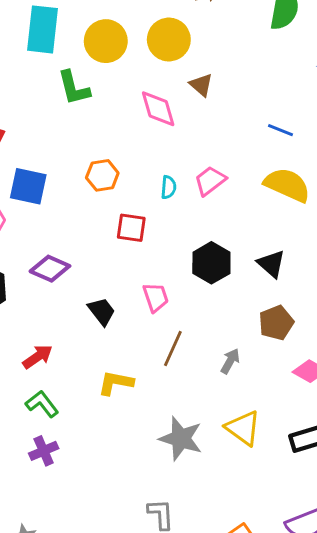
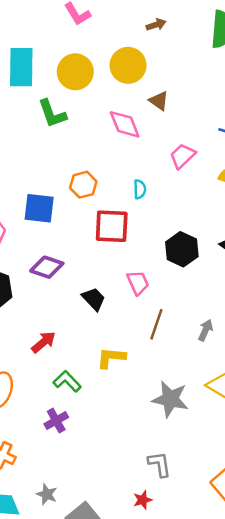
pink trapezoid: (210, 181) -> (183, 156), moved
blue square: (28, 186) -> (39, 208), moved
red square: (131, 228) -> (112, 226), size x1.4
green L-shape: (42, 404) -> (67, 381), moved

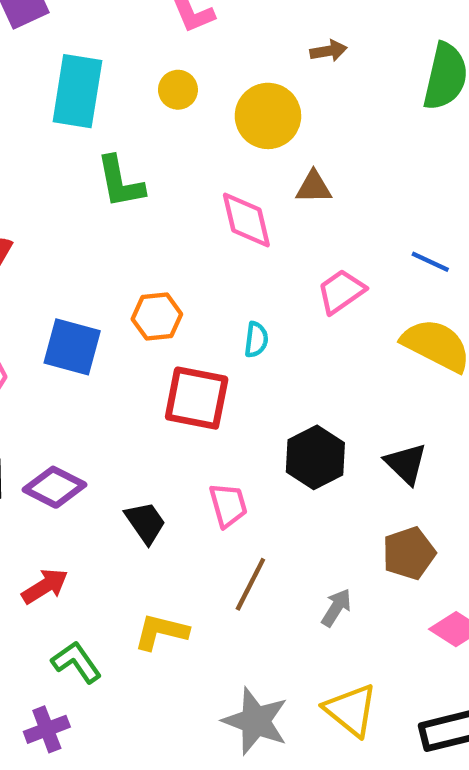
yellow circle: (75, 72) -> (178, 90), moved, size x0.6
brown triangle: (159, 101) -> (314, 187), turned -45
purple diamond: (47, 267) -> (54, 487), moved

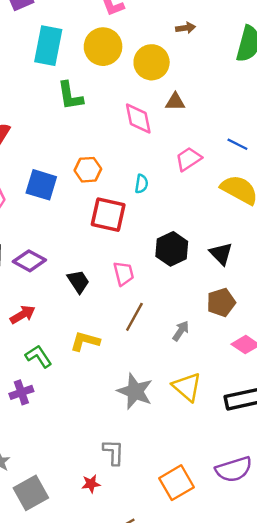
yellow circle: (178, 90) -> (103, 47), size x1.8

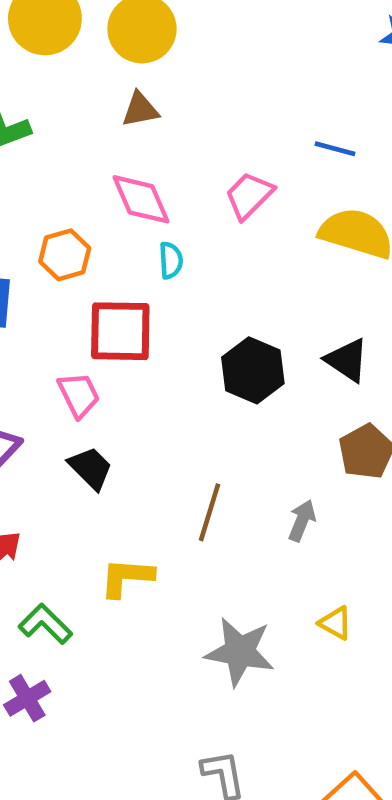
brown triangle: (175, 102) -> (140, 110), moved
pink diamond: (138, 119) -> (141, 199), moved
pink trapezoid: (124, 273) -> (79, 395), moved
yellow triangle: (187, 387) -> (335, 623), size x0.6

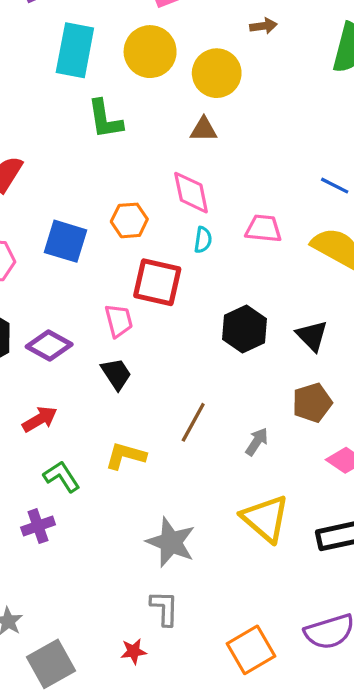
pink trapezoid: (249, 195) -> (263, 229), moved, turned 39
yellow triangle: (335, 623) -> (265, 518), size x2.0
gray star: (240, 652) -> (171, 542), moved

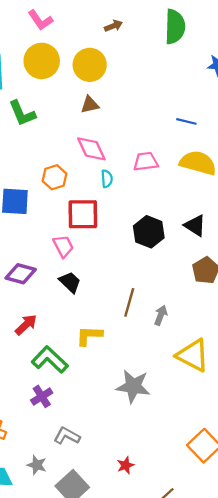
gray arrow: (257, 442) -> (161, 315), moved
green L-shape: (62, 477) -> (50, 360), size x1.4
gray L-shape: (164, 608) -> (67, 436), moved, turned -50

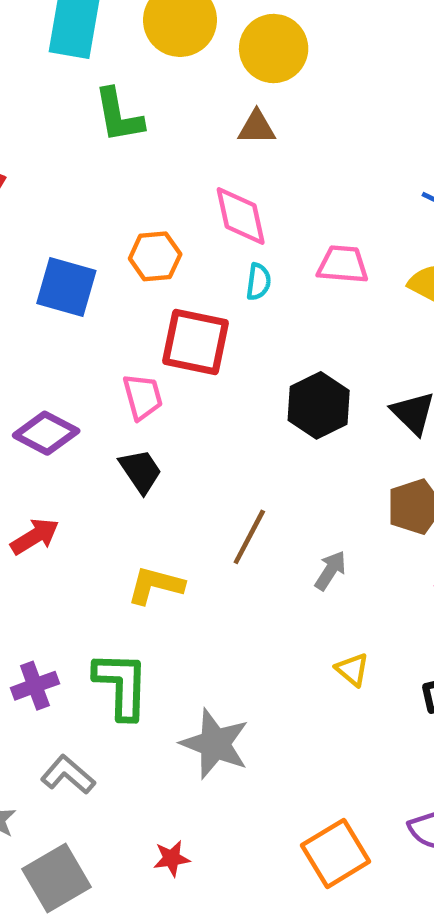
gray arrow: (161, 315) -> (330, 570), moved
yellow triangle: (193, 355) -> (352, 669), size x0.5
green L-shape: (50, 360) -> (121, 685), moved, turned 36
gray star: (133, 386) -> (215, 744), moved

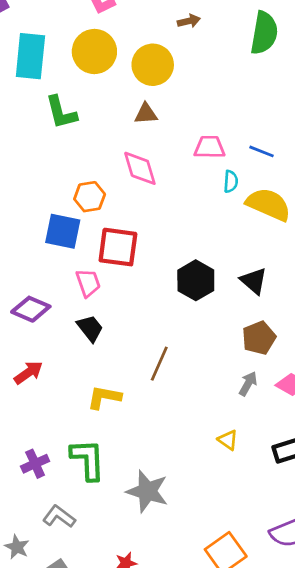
pink trapezoid: (343, 264) -> (210, 147), moved
cyan semicircle: (258, 282) -> (231, 181), moved
blue square: (66, 287) -> (63, 231), moved
gray arrow: (330, 570) -> (248, 384), moved

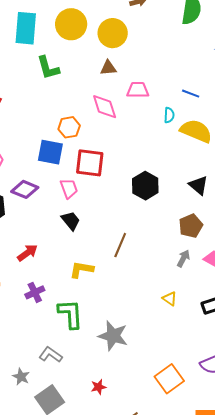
pink trapezoid: (210, 147) -> (138, 90), moved
black triangle: (254, 281) -> (198, 185), moved
purple diamond: (31, 309) -> (25, 189), moved
purple cross: (35, 464) -> (35, 292), moved

